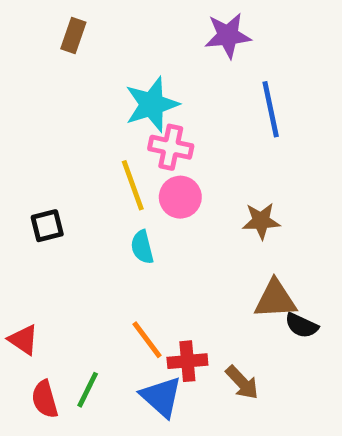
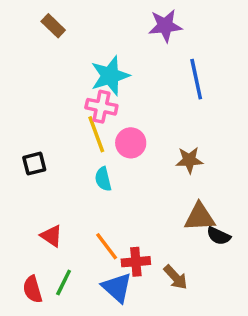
brown rectangle: (73, 35) -> (53, 26), turned -65
pink cross: (171, 147) -> (101, 107), moved
red triangle: (23, 340) -> (51, 236), moved

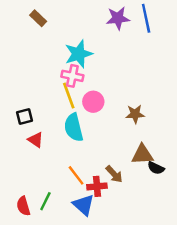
blue line: (196, 79) -> (146, 18), moved
cyan semicircle: (103, 179) -> (74, 127), size x1.6
red triangle: (51, 236) -> (36, 140), moved
brown arrow: (176, 277) -> (114, 174), moved

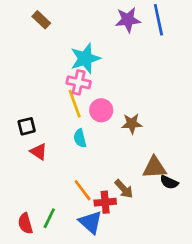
brown star: (135, 114) -> (132, 124), moved
cyan semicircle: (74, 127) -> (80, 138), size x0.6

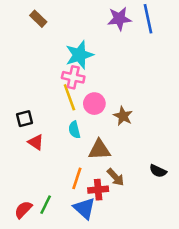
brown star: (132, 124) -> (123, 116), turned 30
brown triangle: (154, 168) -> (99, 150), moved
orange line: (83, 190) -> (77, 178), turned 55
red semicircle: (25, 223) -> (23, 210), turned 60

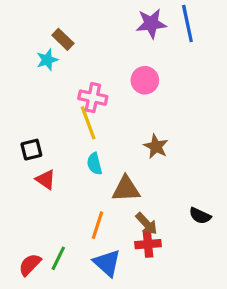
brown rectangle: (38, 19) -> (63, 39), moved
cyan star: (79, 55) -> (47, 60), moved, size x0.6
pink circle: (94, 104) -> (145, 80), moved
red cross: (98, 190) -> (148, 244), moved

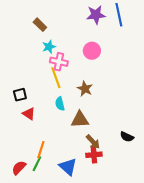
cyan star: (47, 60) -> (49, 47), moved
brown star: (156, 146) -> (85, 89), moved
orange line: (98, 225) -> (41, 150), moved

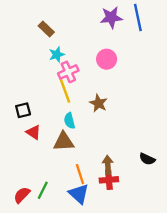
pink cross: (59, 62) -> (68, 72), turned -36
brown triangle: (80, 120) -> (64, 142), moved
brown arrow: (93, 142) -> (108, 165), turned -140
orange line: (41, 150) -> (80, 174), moved, turned -36

